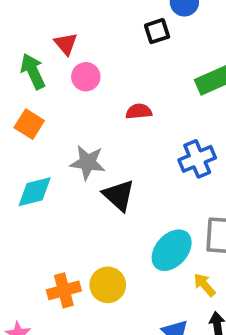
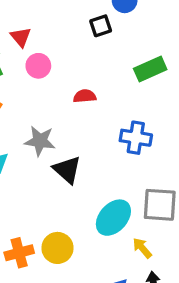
blue cross: (197, 159) -> (136, 138), turned 32

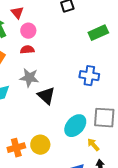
red semicircle: (85, 96) -> (27, 50), moved

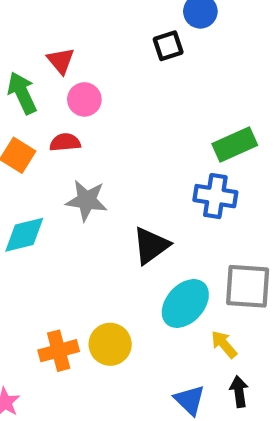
green rectangle: (98, 33) -> (235, 145), moved
red semicircle: (27, 50) -> (65, 142), moved
black triangle: (46, 96) -> (151, 245), moved, turned 42

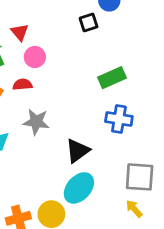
green rectangle: (235, 145) -> (112, 78), moved
cyan ellipse: (185, 303) -> (79, 188), moved
yellow arrow: (224, 344) -> (134, 209), moved

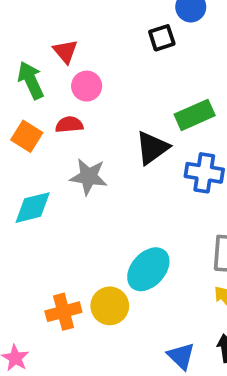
black triangle: (78, 151) -> (152, 148), moved

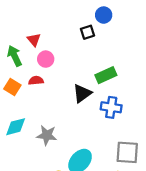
gray star: (89, 177) -> (47, 135), moved

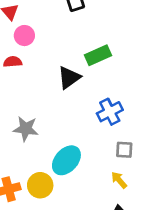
blue cross: (111, 107) -> (110, 112), moved, turned -36
gray square: (127, 152) -> (124, 150), size x0.6

